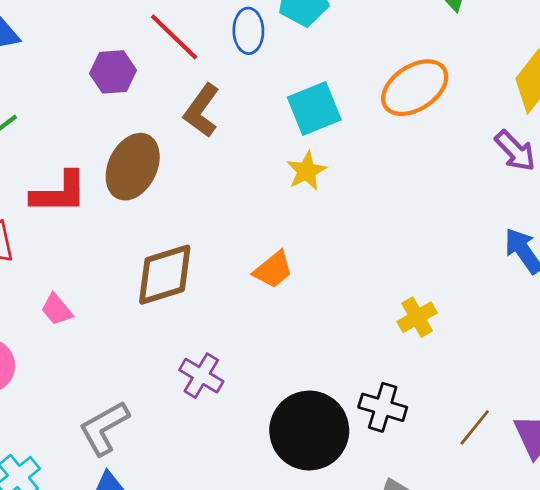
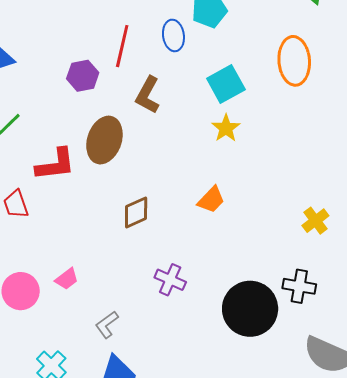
red line: (174, 37) -> (122, 46), turned 66
orange ellipse: (415, 88) -> (294, 61), turned -54
brown diamond: (165, 275) -> (136, 213), size x0.7
pink trapezoid: (57, 310) -> (67, 279), moved, turned -80
gray L-shape: (104, 428) -> (107, 325), size x0.7

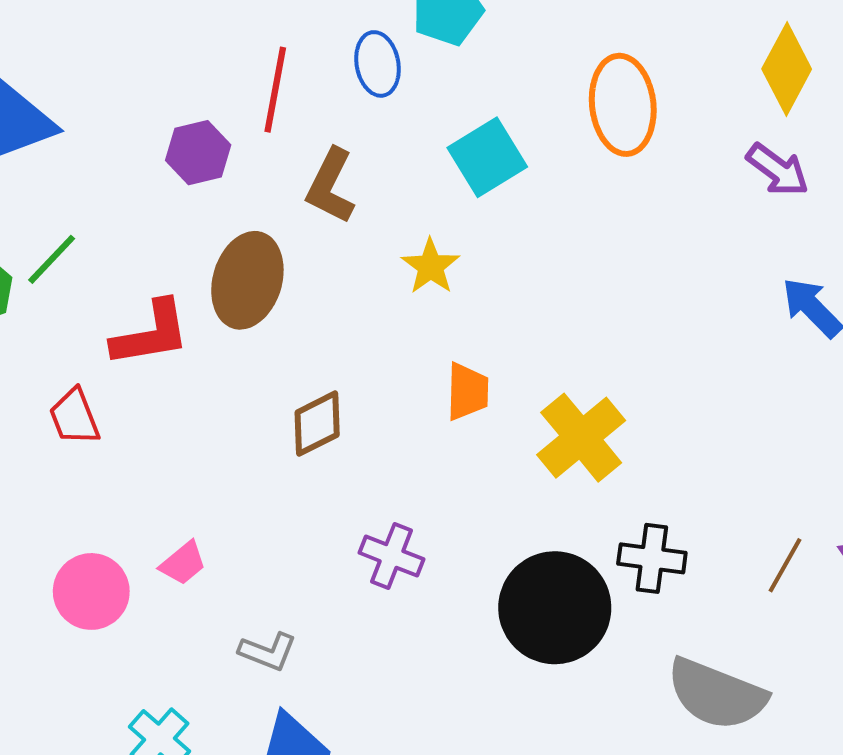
yellow star: (226, 128) -> (431, 266), moved
orange trapezoid: (211, 200) -> (467, 392), turned -40
yellow cross: (315, 221) -> (581, 438), moved, size x1.6
gray L-shape: (107, 325) -> (268, 652), turned -120

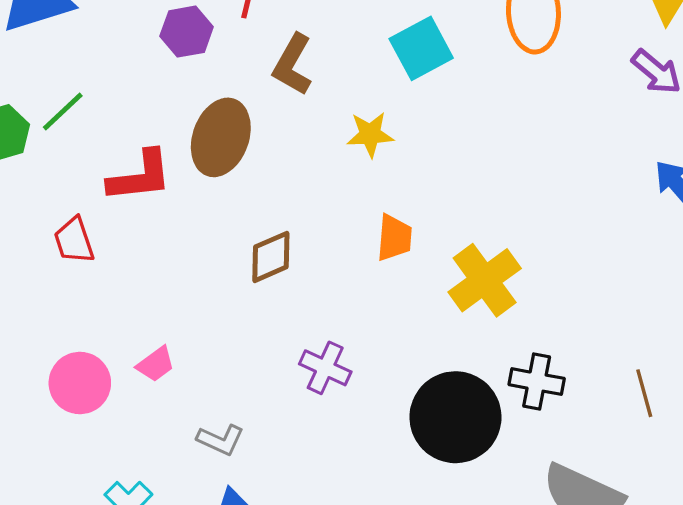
yellow star: (431, 266) -> (370, 134), turned 30
brown line: (785, 565) -> (644, 393), turned -48

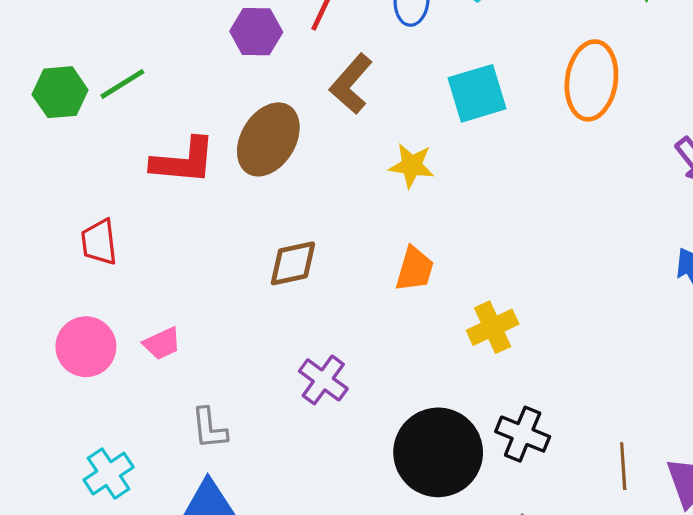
red trapezoid: (74, 240) -> (99, 242), moved
yellow cross: (485, 280) -> (493, 327), size x0.7
gray L-shape: (221, 440) -> (209, 428), turned 48

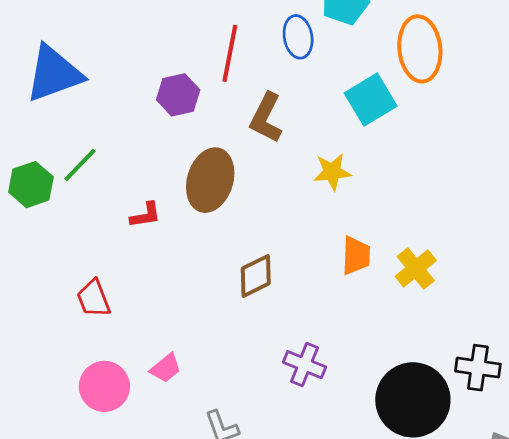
orange ellipse: (591, 80) -> (420, 49), moved
red L-shape: (183, 161) -> (146, 215), size x0.6
yellow cross: (493, 327) -> (416, 268), moved

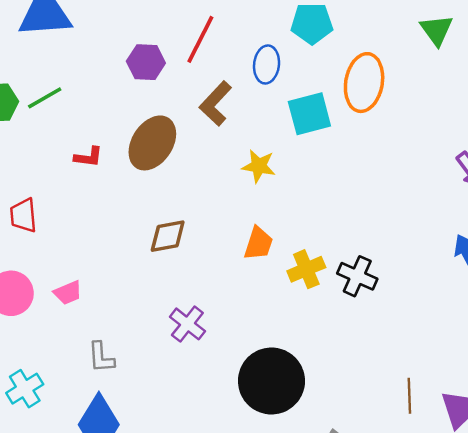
blue ellipse: (298, 37) -> (267, 64), moved
black cross: (478, 368) -> (357, 276), moved

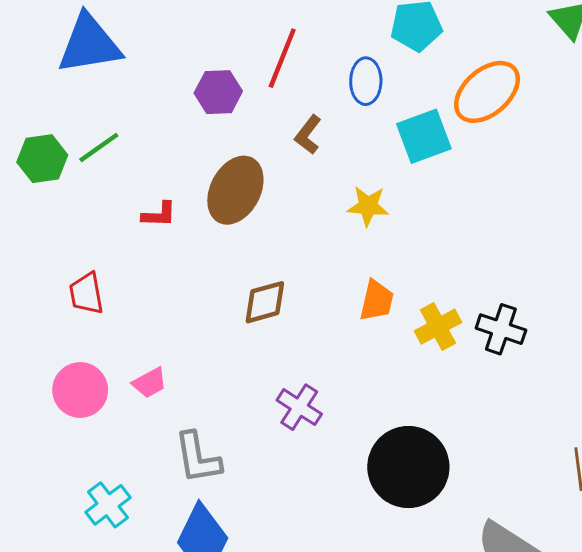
orange ellipse: (364, 83) -> (487, 92), turned 44
brown L-shape: (216, 103) -> (308, 135), size x0.7
gray L-shape: (101, 357) -> (198, 458), size x1.4

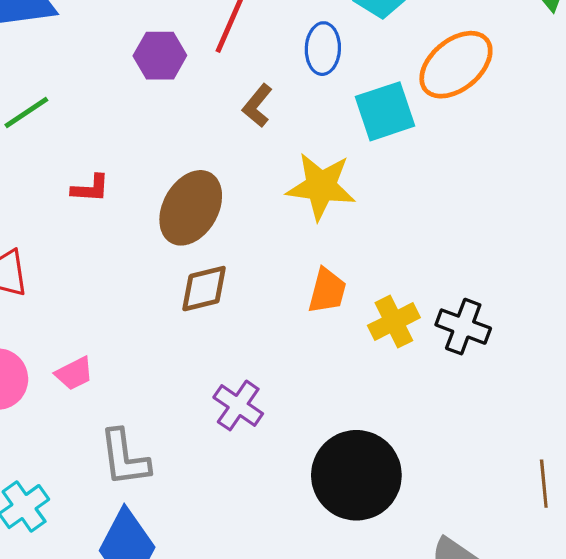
brown ellipse: (235, 190) -> (191, 208), moved
yellow star: (368, 206) -> (321, 186), size x1.5

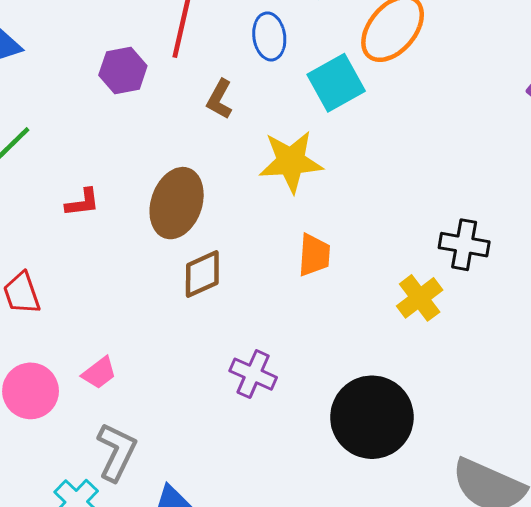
yellow cross: (394, 322) -> (420, 298), moved
black cross: (463, 327) -> (464, 245), moved
gray L-shape: (124, 458) -> (117, 452), moved, turned -136

